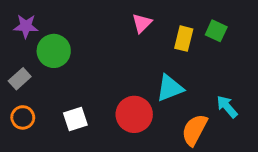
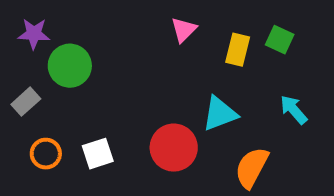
cyan arrow: (227, 107) -> (294, 110), moved
orange circle: (23, 117) -> (46, 154), moved

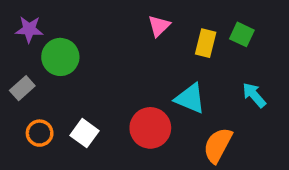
cyan triangle: (220, 114) -> (190, 98), turned 44
white square: (98, 154) -> (85, 133), turned -36

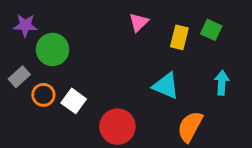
cyan arrow: (254, 95) -> (222, 83), turned 45
red circle: (150, 128) -> (117, 127), moved
orange circle: (40, 133) -> (43, 95), moved
white square: (85, 133) -> (74, 101), moved

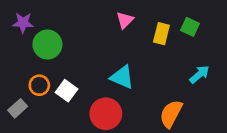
gray rectangle: (19, 77) -> (18, 108), moved
cyan arrow: (222, 83) -> (200, 74), turned 45
cyan triangle: (166, 86) -> (122, 77), moved

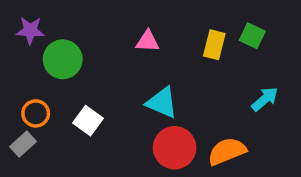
pink triangle: (125, 20) -> (148, 41), moved, turned 48
orange circle: (39, 85) -> (36, 113), moved
red circle: (106, 114) -> (175, 148), moved
orange semicircle: (171, 114) -> (227, 151), turned 40

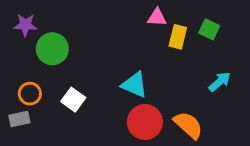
pink triangle: (148, 41) -> (157, 17), moved
gray rectangle: (23, 144) -> (19, 119), turned 30
orange semicircle: (227, 151) -> (188, 125), turned 64

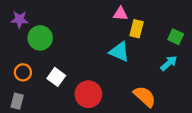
green square: (209, 29) -> (176, 37), moved
cyan triangle: (134, 85) -> (119, 52), moved
gray rectangle: (19, 119) -> (17, 101), moved, turned -63
red circle: (145, 122) -> (88, 94), moved

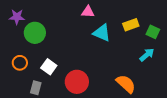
pink triangle: (121, 14) -> (88, 12), moved
yellow rectangle: (137, 29) -> (131, 25), moved, turned 56
cyan triangle: (119, 52) -> (102, 33), moved
gray rectangle: (17, 101) -> (36, 88), moved

